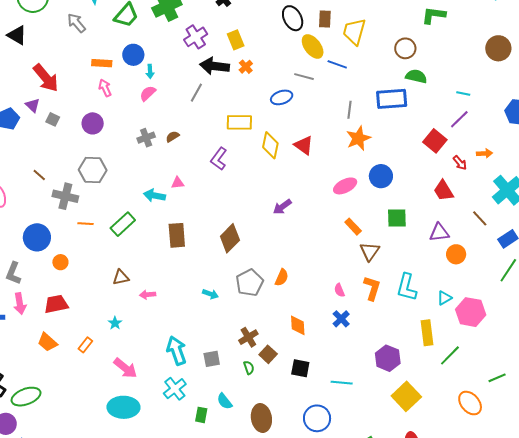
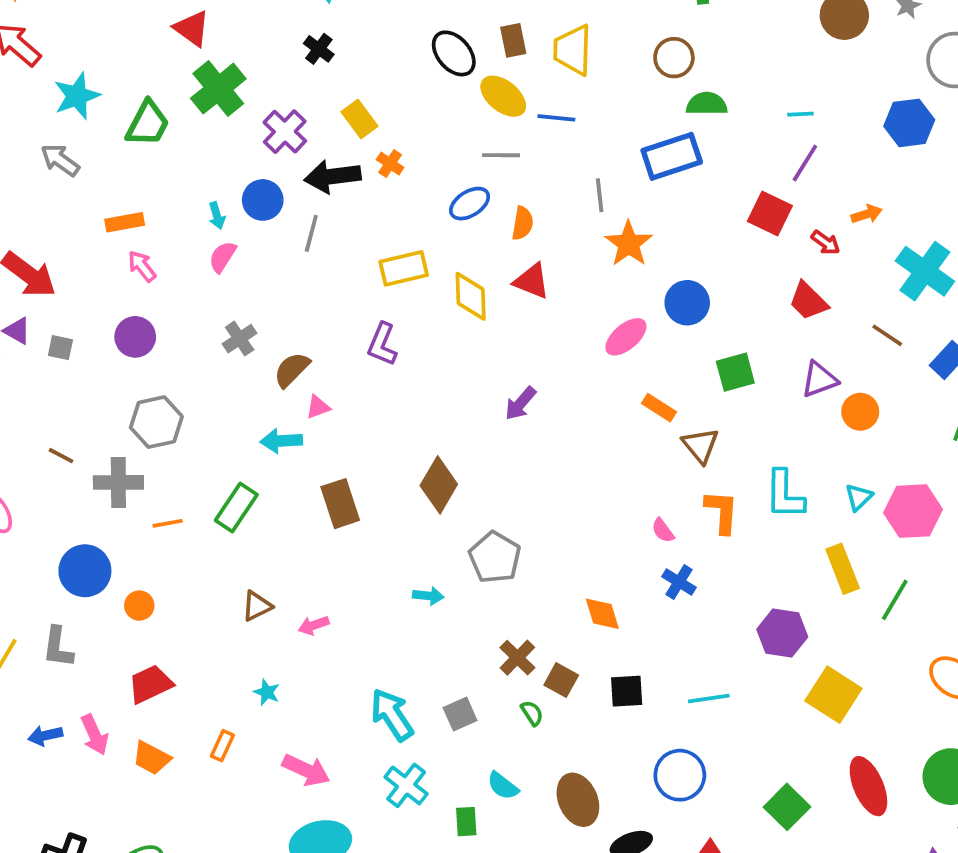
blue circle: (133, 55) -> (263, 200), moved
brown semicircle: (173, 137) -> (292, 370), moved, size x1.5
orange semicircle: (282, 277) -> (523, 223), moved
pink arrow: (20, 304) -> (94, 735), moved

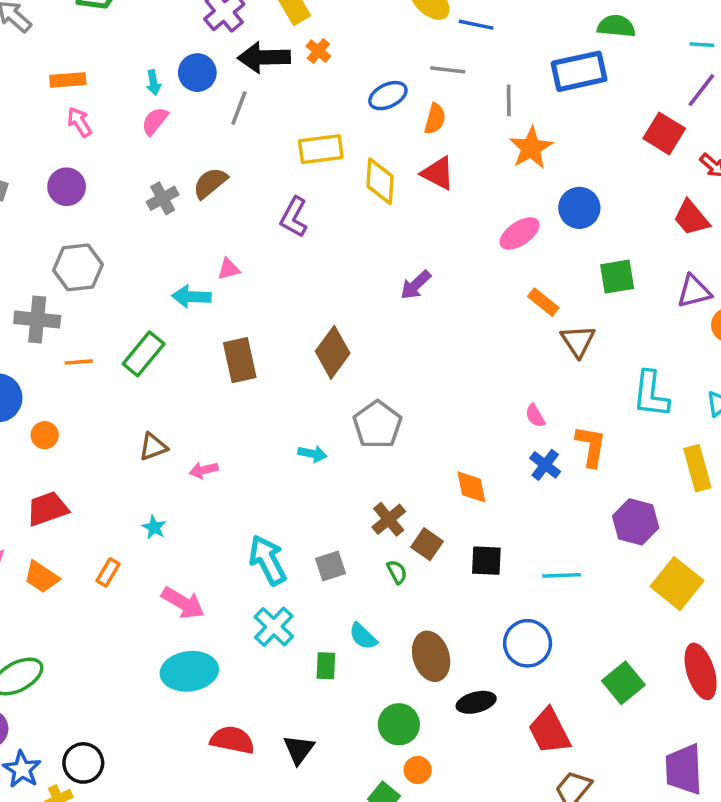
gray line: (501, 155) -> (448, 70), moved
brown semicircle: (292, 370) -> (210, 183), moved
orange L-shape: (722, 512) -> (591, 446), moved

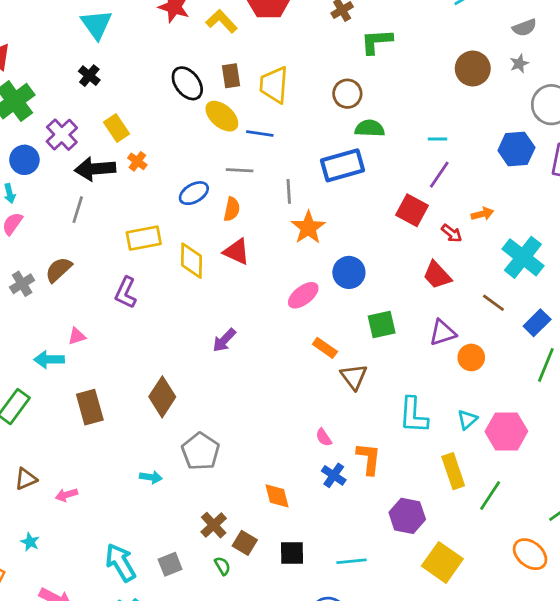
blue circle: (197, 73) -> (24, 160), moved

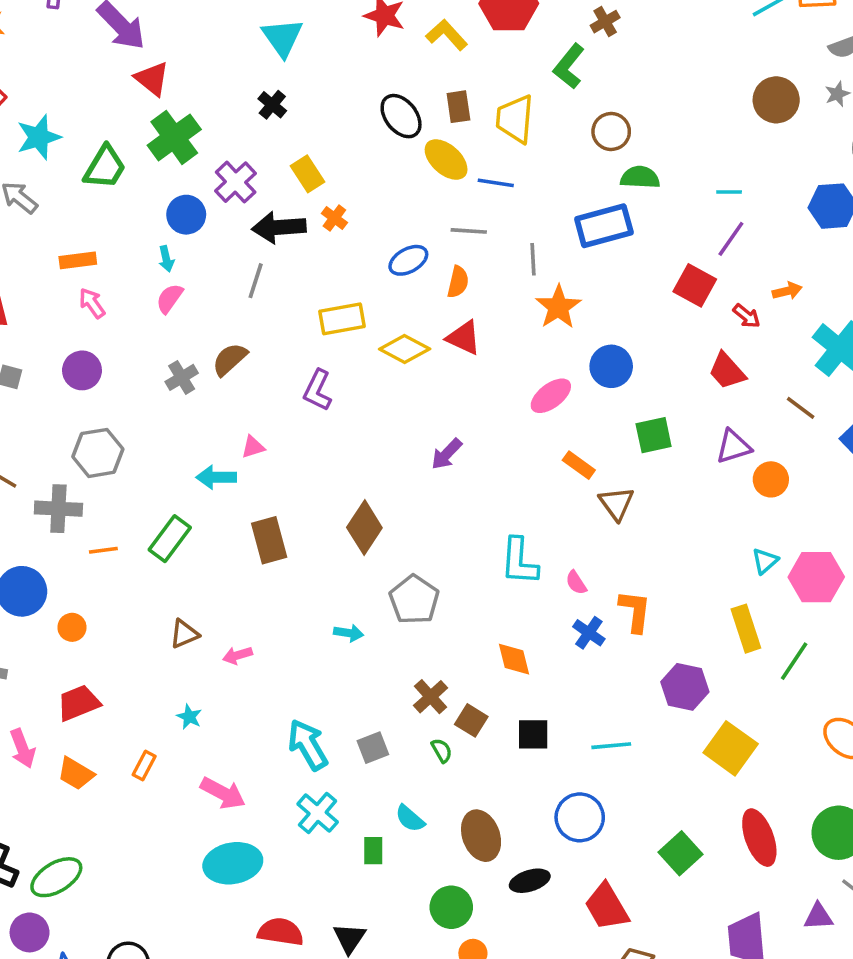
green L-shape: (377, 41) -> (569, 66), moved, turned -48
yellow diamond: (192, 261) -> (405, 349), turned -63
cyan L-shape: (413, 415) -> (519, 561), moved

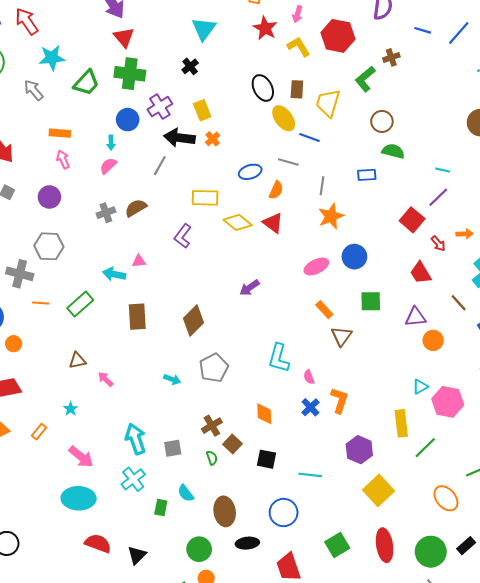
green cross: (174, 137) -> (130, 74), turned 32
blue rectangle: (604, 226) -> (367, 175), size x0.6
pink arrow: (237, 655) -> (106, 379), turned 49

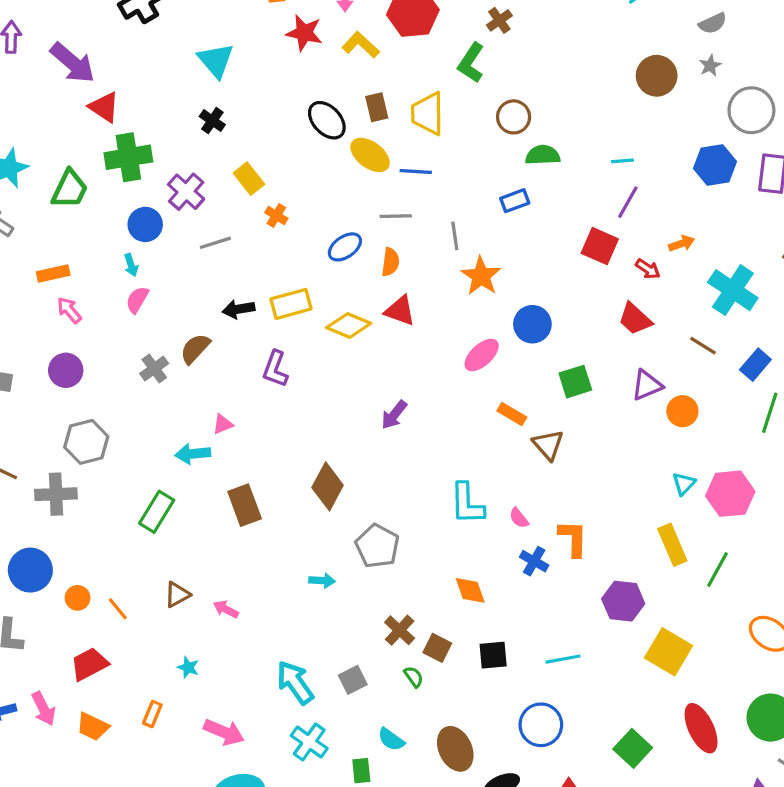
black arrow: (179, 138) -> (238, 309), moved, size x0.7
gray line: (160, 166) -> (215, 243), moved, turned 60
orange line: (41, 303) -> (118, 609), moved, turned 63

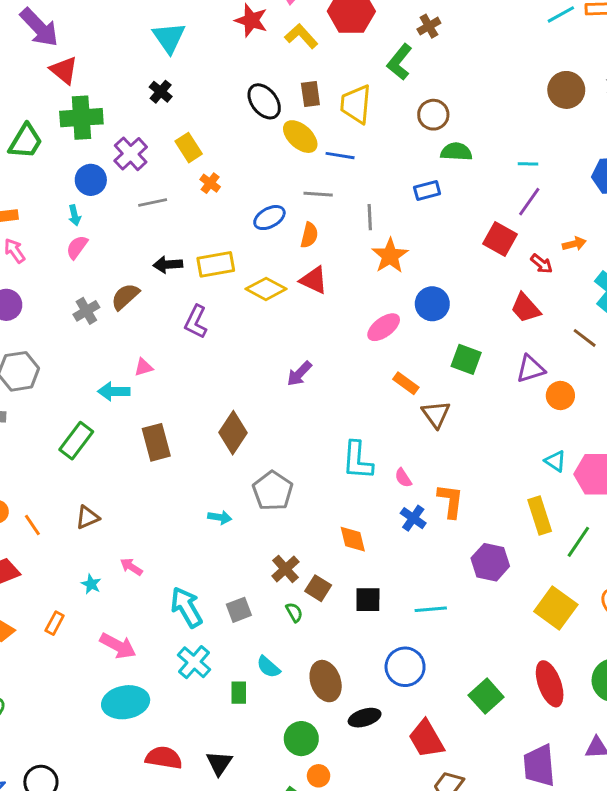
green square: (575, 382) -> (466, 359), turned 32
cyan triangle: (684, 484) -> (555, 461), turned -45
pink arrow: (226, 609) -> (131, 567), moved
yellow square: (669, 652) -> (556, 608), moved

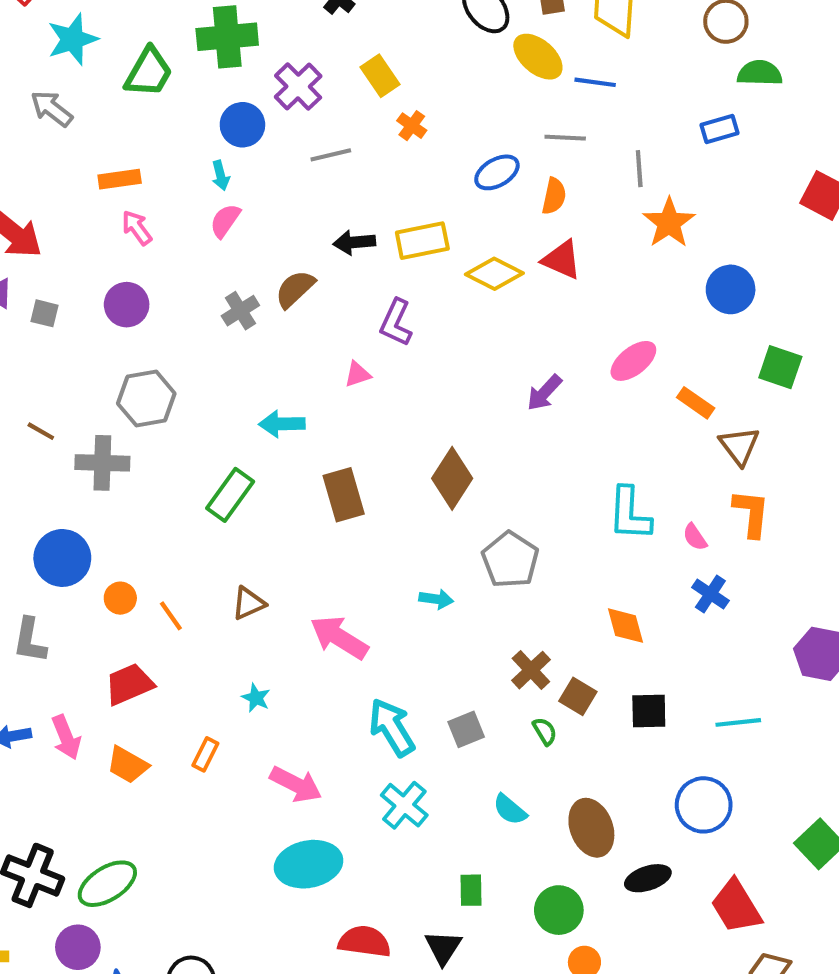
pink ellipse: (384, 327) -> (633, 361), moved
pink triangle: (144, 367) -> (358, 374), moved
orange L-shape: (450, 501) -> (751, 513), moved
pink arrow: (131, 567) -> (339, 637), moved, size x1.8
green rectangle: (239, 693) -> (471, 890), moved

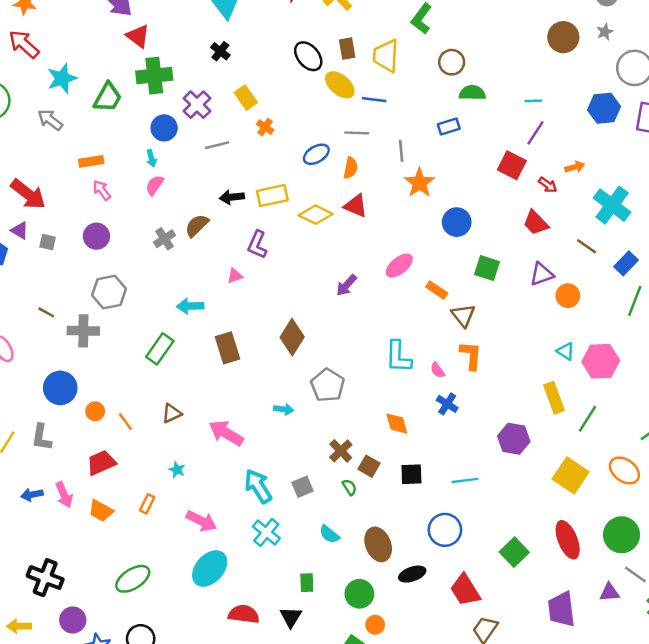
cyan ellipse: (309, 864) -> (210, 569), turned -36
green ellipse: (107, 884) -> (133, 579), moved

